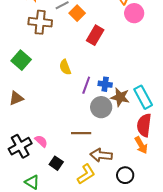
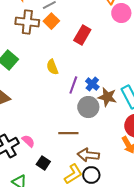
orange square: (77, 13) -> (51, 21), moved
blue cross: (105, 84) -> (92, 84), turned 32
black circle: (125, 175) -> (91, 175), moved

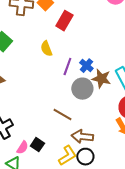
red rectangle: (82, 35) -> (64, 21), moved
brown line: (68, 133) -> (62, 115), turned 30
pink semicircle: (28, 141) -> (22, 148), moved, turned 80

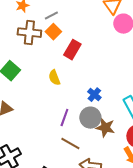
purple line: (67, 67) -> (64, 118), moved
brown star: (101, 79) -> (105, 128), moved

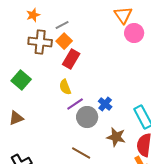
red rectangle: (72, 50) -> (71, 59), moved
purple line: (64, 118) -> (75, 104), moved, turned 36
gray circle: (90, 118) -> (87, 117), moved

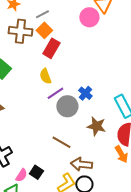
pink circle: (134, 33) -> (89, 17), moved

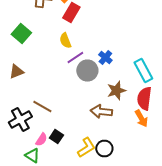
brown star: (96, 126) -> (116, 90), turned -30
brown line: (61, 142) -> (42, 106), moved
brown arrow: (81, 164) -> (101, 112), moved

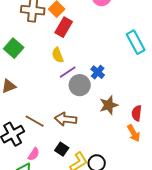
cyan rectangle: (143, 70) -> (136, 42), moved
red semicircle: (144, 98) -> (137, 113), size x0.7
brown arrow: (101, 112) -> (66, 119), moved
black square: (56, 136) -> (62, 149), moved

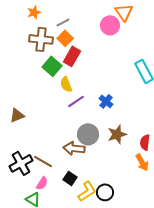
green square: (14, 48) -> (52, 66), moved
gray circle: (80, 85) -> (88, 134), moved
brown line: (35, 121) -> (43, 161), moved

